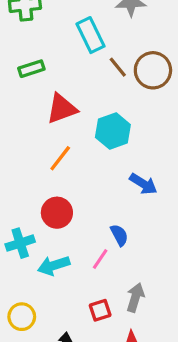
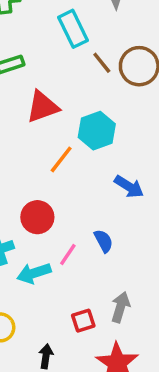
orange line: (60, 158) -> (61, 159), moved
pink line: (100, 259) -> (68, 254), moved

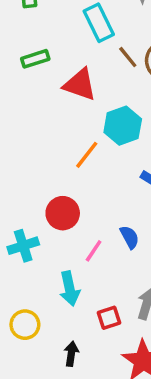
red triangle: (42, 107) -> (80, 84), moved, turned 39
cyan arrow: (34, 273) -> (70, 289), moved, turned -84

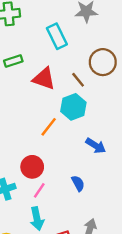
brown line: (128, 57) -> (78, 80), moved
pink line: (94, 251) -> (39, 190), moved

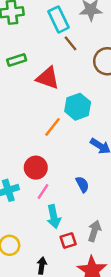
cyan rectangle: (57, 36) -> (58, 19), moved
brown line: (78, 80) -> (70, 43), moved
cyan arrow: (37, 219) -> (54, 217), moved

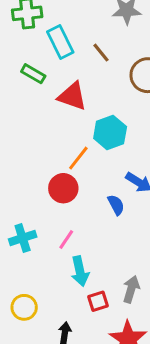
cyan rectangle: (58, 19) -> (60, 42), moved
green rectangle: (17, 60) -> (33, 74), turned 48
red circle: (36, 168) -> (63, 188), moved
blue semicircle: (82, 184) -> (116, 205), moved

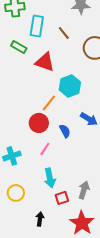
cyan rectangle: (60, 42) -> (37, 26), turned 35
blue semicircle: (116, 205) -> (65, 131), moved
pink line: (66, 239) -> (45, 149), moved
yellow circle: (24, 307) -> (16, 193), moved

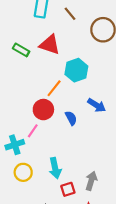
green rectangle: (19, 47) -> (21, 50), moved
pink line: (45, 149) -> (33, 131), moved
yellow circle: (16, 193) -> (23, 172), moved

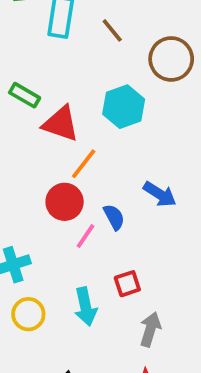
red triangle: (50, 45) -> (61, 124), moved
cyan hexagon: (76, 70) -> (124, 107), moved
pink line: (33, 131) -> (85, 236), moved
red square: (68, 189) -> (127, 284), moved

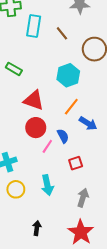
red triangle: (61, 124) -> (34, 100), moved
orange line: (84, 164) -> (71, 107), moved
red square: (127, 284) -> (76, 163), moved

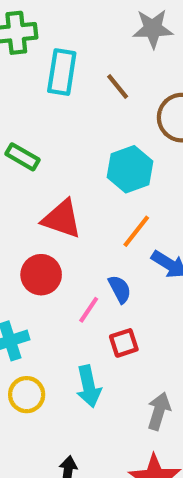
red circle: (36, 128) -> (41, 275), moved
red square: (76, 163) -> (124, 343), moved

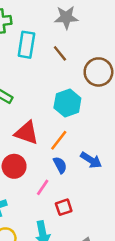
gray star: (153, 29) -> (66, 17), moved
orange line: (136, 231) -> (59, 140), moved
blue semicircle: (120, 289) -> (60, 165), moved

